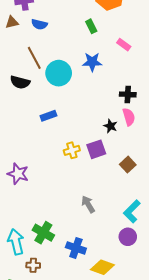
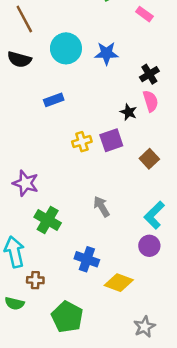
brown line: (34, 58) -> (24, 19), moved
blue star: (92, 62) -> (106, 53), moved
black cross: (128, 94) -> (149, 74), turned -35
purple star: (18, 174) -> (26, 183), moved
green cross: (43, 233) -> (48, 220), moved

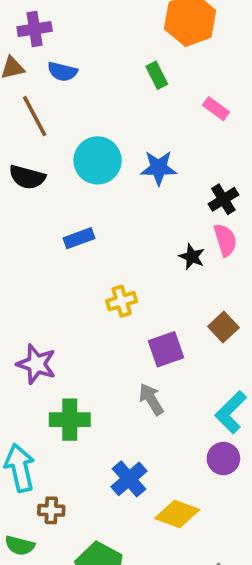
purple square: (111, 140) -> (166, 349), moved
green cross: (48, 220) -> (70, 420), turned -30
blue cross: (87, 259) -> (129, 479), turned 30

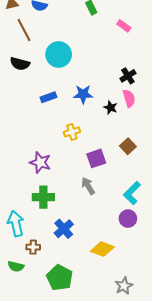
blue star: (159, 168) -> (83, 94), moved
purple star: (36, 364) -> (40, 162), moved
blue cross: (129, 479) -> (64, 229), moved

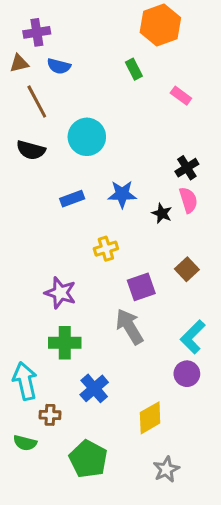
gray arrow: (88, 186) -> (129, 327), size x1.4
yellow diamond: (102, 249) -> (150, 418), turned -50
gray star: (124, 286) -> (166, 469), moved

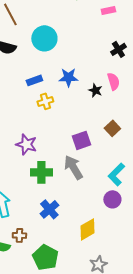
pink rectangle: (181, 96) -> (108, 10), turned -48
black cross: (187, 168) -> (118, 49), moved
yellow cross: (106, 249) -> (45, 101), moved
green cross: (65, 343) -> (41, 172), moved
brown cross: (50, 415) -> (19, 235), moved

